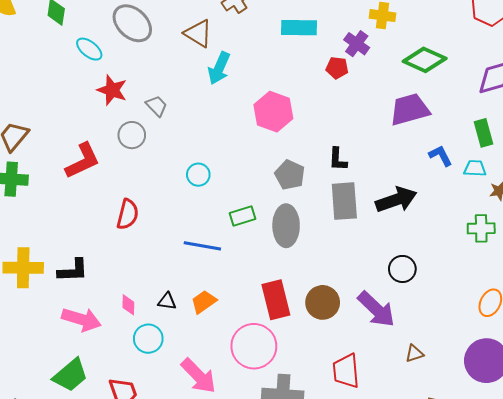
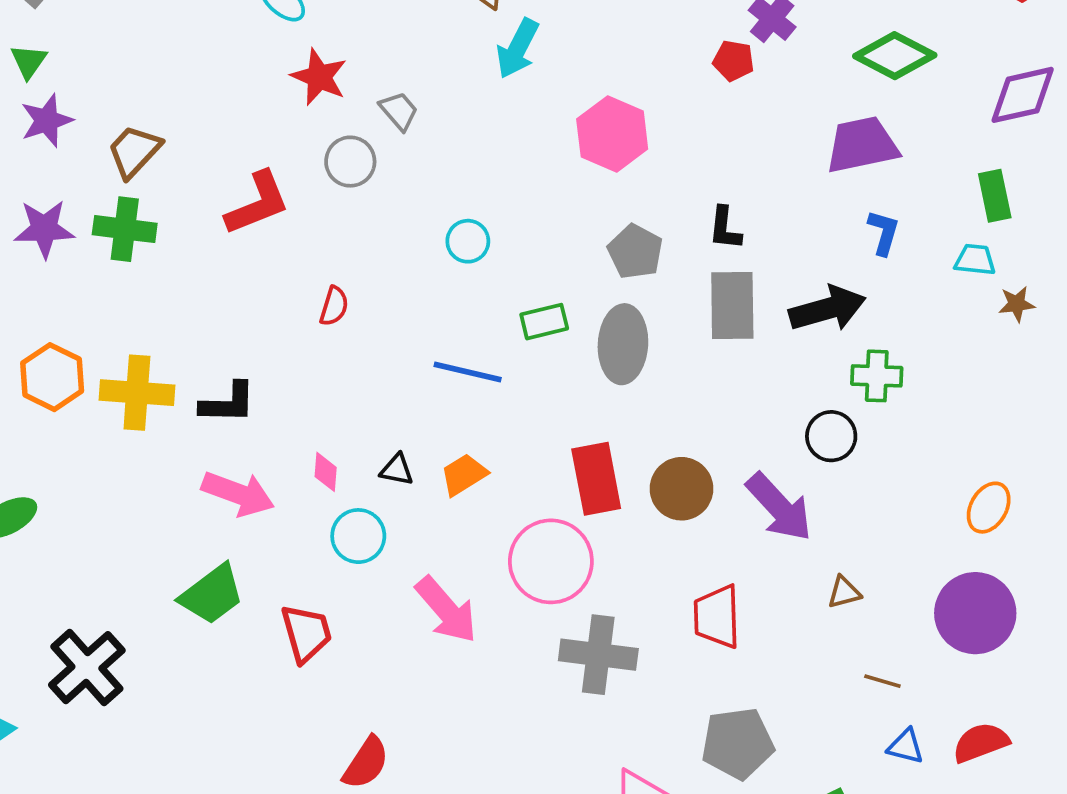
blue L-shape: (441, 156) -> (884, 232), moved, turned 40
red semicircle: (128, 214) -> (334, 306), size x0.7
green cross: (481, 228) -> (877, 376), moved

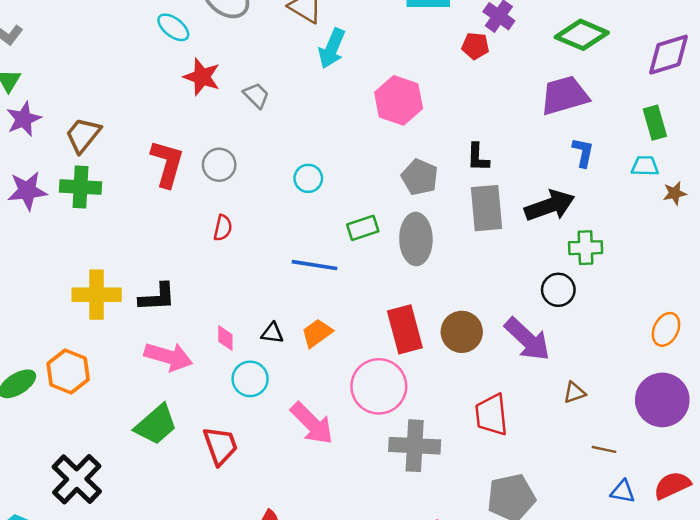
gray circle: (350, 162) -> (219, 165), moved
red L-shape: (257, 203) -> (167, 164), turned -48
orange hexagon: (52, 377) -> (68, 371), moved

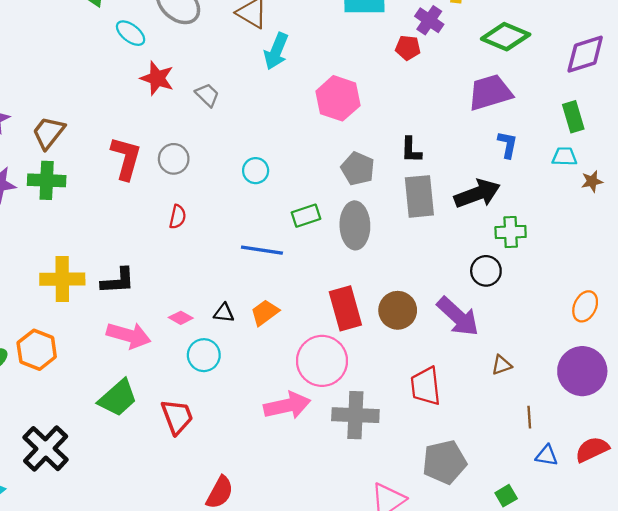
pink diamond: (225, 338) -> (181, 318), turned -60
pink arrow: (312, 423) -> (287, 406), moved, turned -57
brown line: (604, 449) -> (529, 417), turned 75

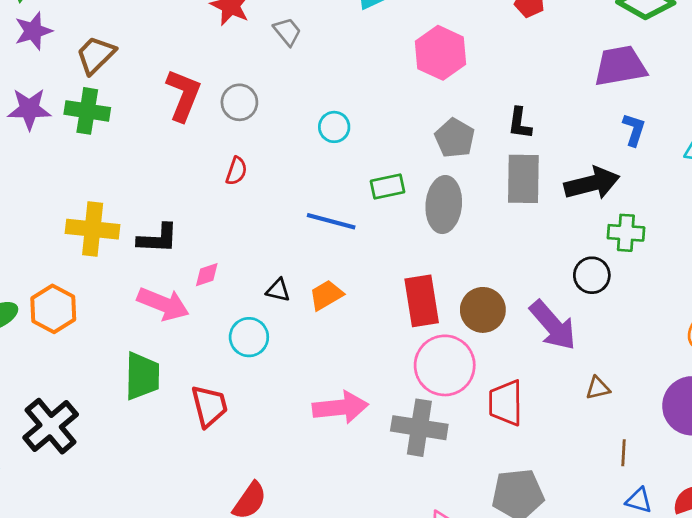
pink diamond: (181, 318) -> (207, 275), moved, turned -55
pink circle: (322, 361) -> (445, 365), moved
green trapezoid: (118, 398) -> (142, 376), turned -54

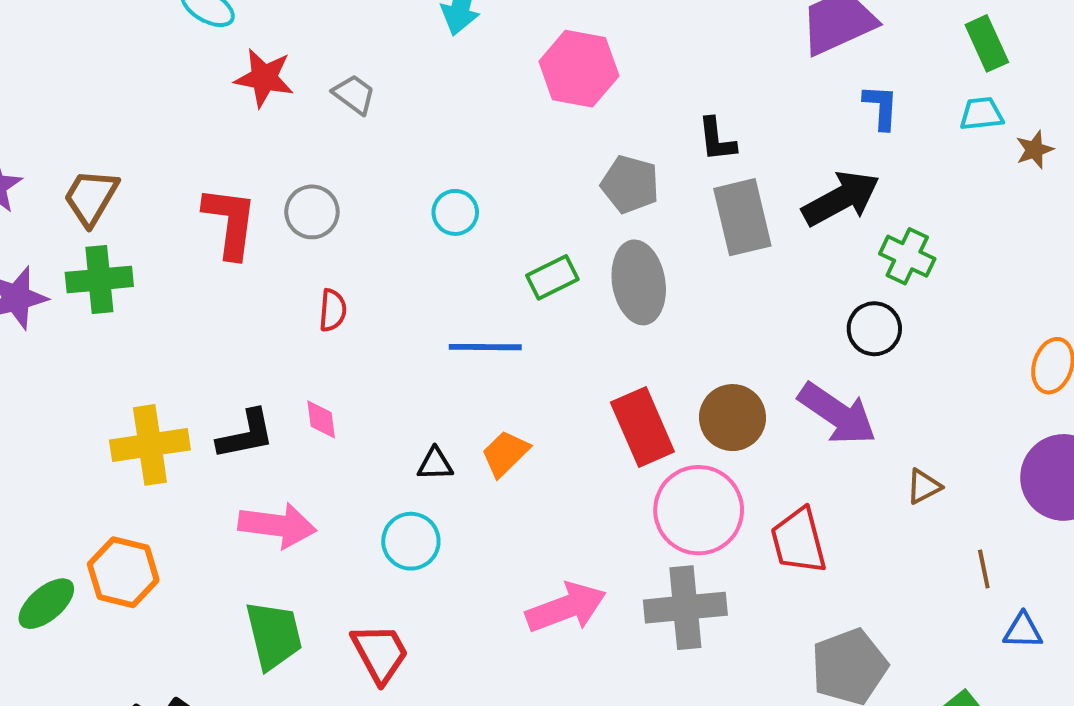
green cross: (626, 233) -> (907, 256), turned 36
pink diamond: (207, 275) -> (321, 419), moved, turned -64

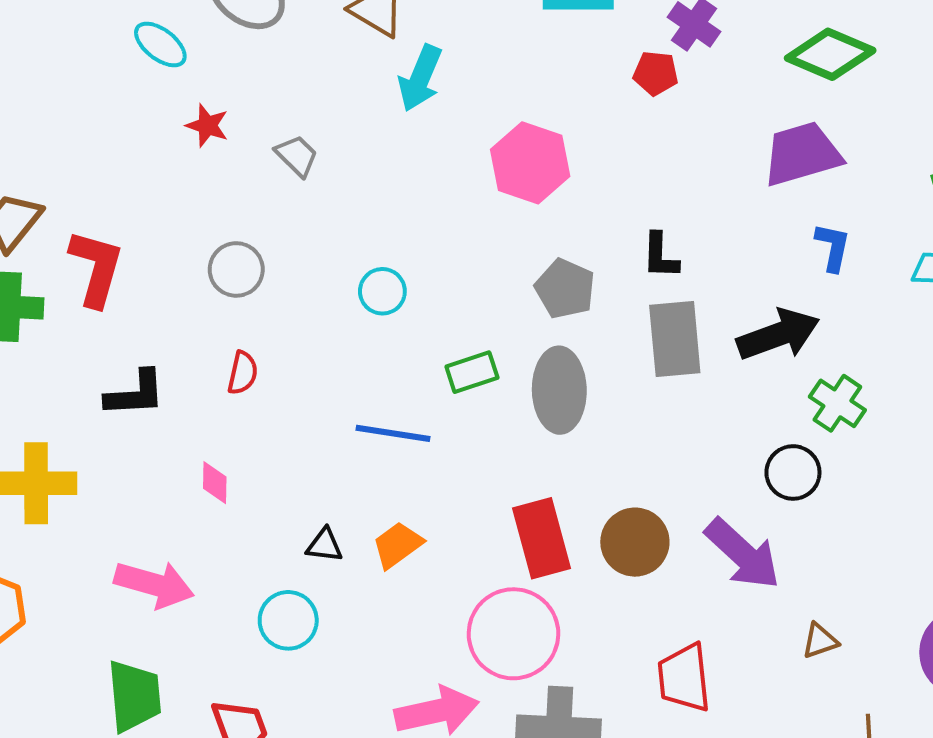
red star: (264, 78) -> (207, 125), size x0.7
red L-shape: (230, 222) -> (96, 268), moved
black L-shape: (246, 435) -> (135, 394), moved
pink circle: (699, 510) -> (513, 634), moved

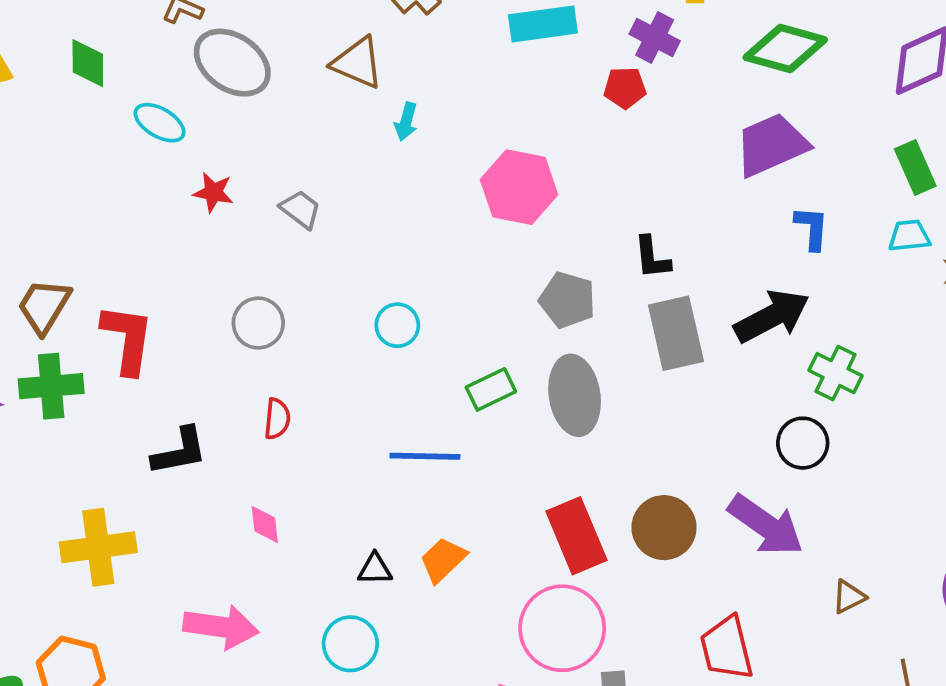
cyan arrow: (420, 78) -> (406, 122), size x0.6

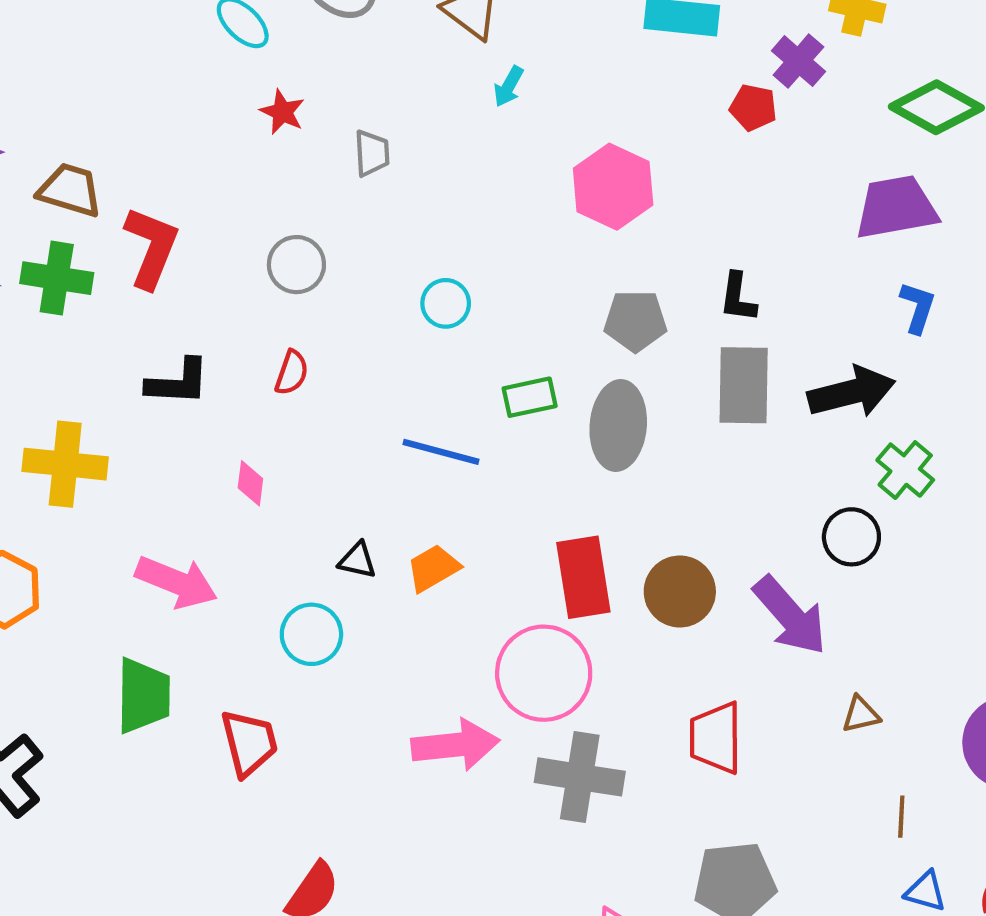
gray trapezoid: (301, 209) -> (372, 153), turned 36
gray pentagon: (567, 300) -> (635, 321), turned -30
brown trapezoid: (44, 306) -> (70, 190), turned 62

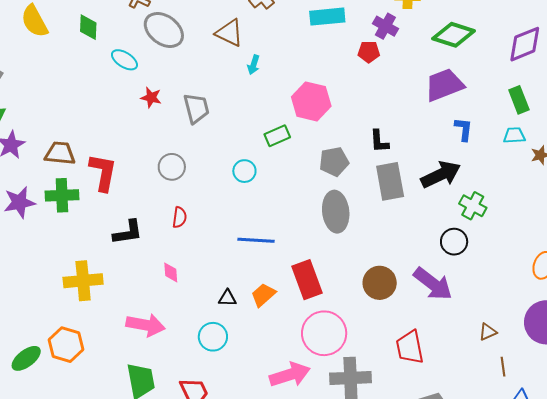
gray trapezoid: (372, 153) -> (196, 108), size x1.4
green rectangle: (530, 397) -> (277, 136), moved
red rectangle: (583, 577) -> (307, 280), moved
brown triangle: (861, 714) -> (488, 332), moved

